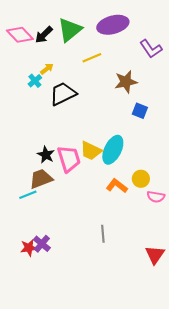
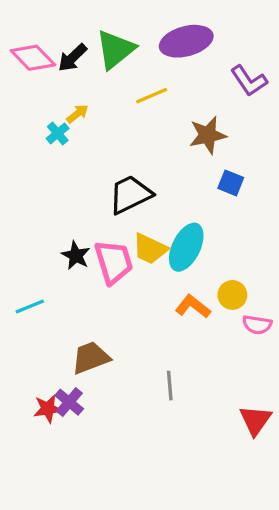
black trapezoid: (63, 94) -> (130, 194), moved
brown trapezoid: (41, 179) -> (91, 358), moved
cyan line: (28, 195) -> (30, 307), moved

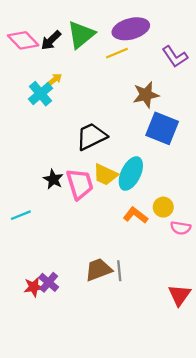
yellow line: (152, 96) -> (117, 53), moved
cyan cross: (58, 133) -> (41, 94), size x1.5
blue square: (231, 183) -> (162, 128), size x1.8
brown trapezoid: (91, 358) -> (98, 270), moved

